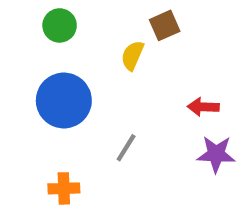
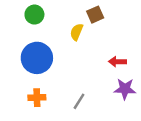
gray line: (126, 148) -> (79, 101), moved
orange cross: (64, 188) -> (37, 98), moved

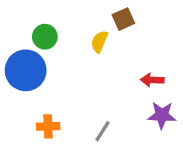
green circle: (34, 15) -> (45, 37), moved
blue circle: (37, 58) -> (26, 70), moved

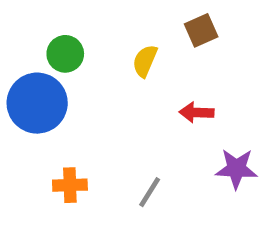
brown square: (123, 19) -> (201, 30), moved
red arrow: (152, 80) -> (196, 112), moved

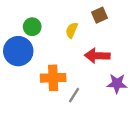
red arrow: (196, 112) -> (97, 56), size x1.5
orange cross: (70, 185) -> (53, 78), moved, size x1.5

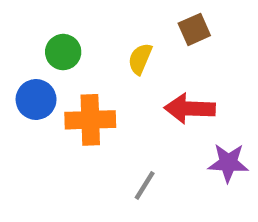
blue circle: (18, 51) -> (36, 99), size x0.7
orange cross: (53, 78) -> (90, 120), moved

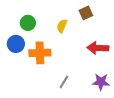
red arrow: (190, 109) -> (98, 48), moved
purple star: (228, 163) -> (101, 82), moved

